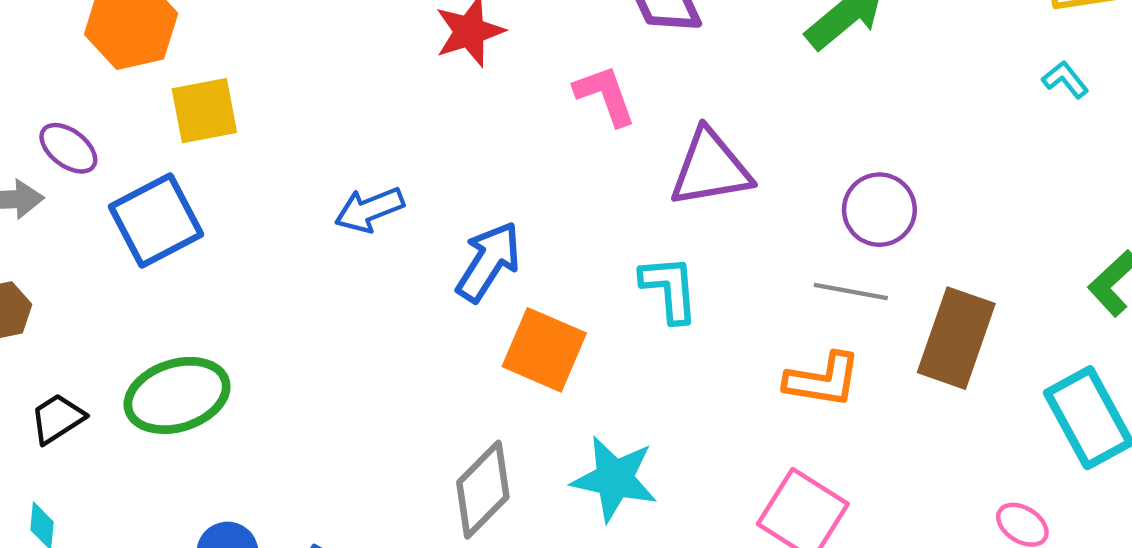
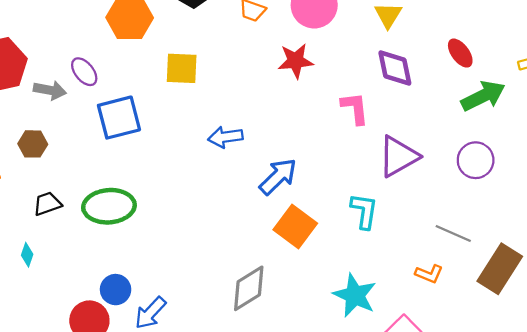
yellow square: (204, 111) -> (182, 68), moved
purple triangle: (710, 168) -> (398, 156), turned -33
purple circle: (879, 210) -> (476, 160), moved
orange L-shape: (823, 380) -> (429, 274), size x0.7
cyan star: (614, 479) -> (355, 295), moved

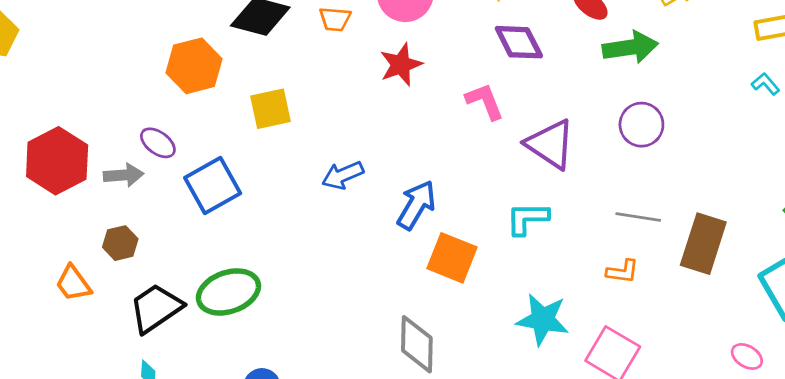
green arrow: (483, 96) -> (630, 47), turned 33
purple triangle: (398, 156) -> (550, 144), turned -42
black trapezoid: (47, 204) -> (156, 308), size x1.6
cyan L-shape: (364, 211) -> (527, 218), turned -84
gray diamond: (249, 288) -> (417, 344), turned -42

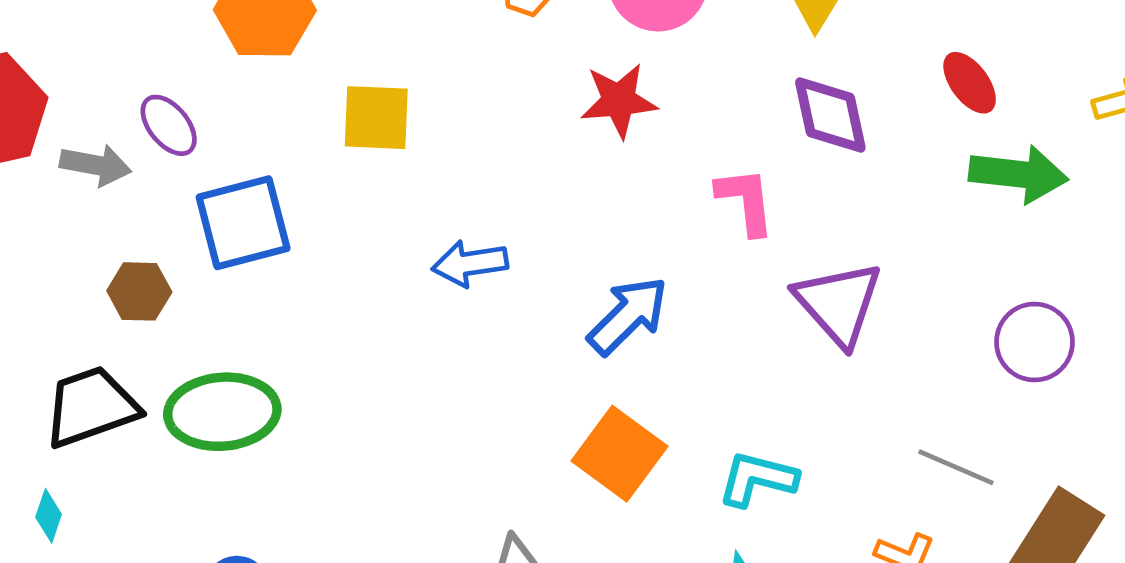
purple circle: (641, 125) -> (1035, 342), moved
blue arrow: (416, 205) -> (628, 316), moved
cyan L-shape: (527, 218) -> (757, 479), moved
brown hexagon: (120, 243) -> (139, 291), moved

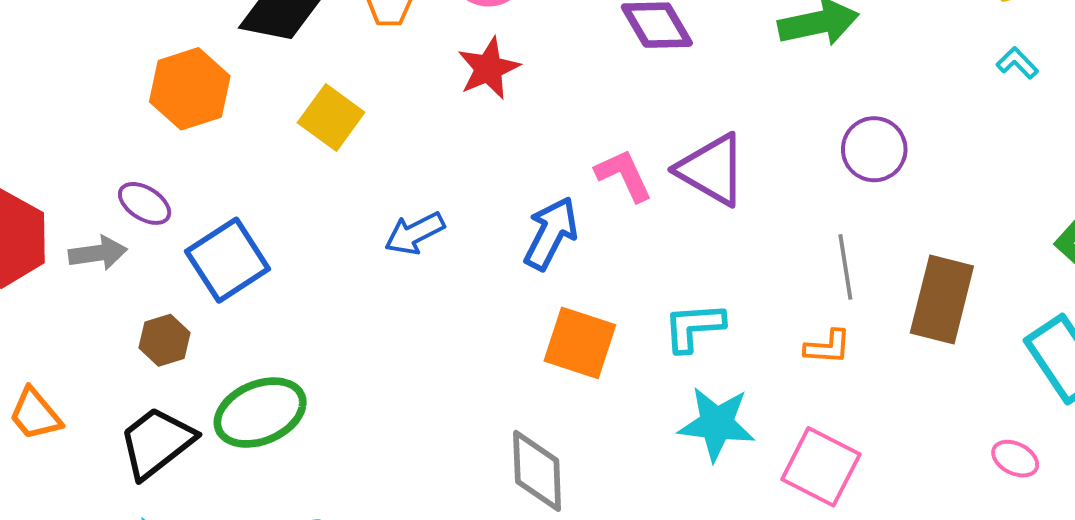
yellow square: (376, 118) -> (331, 118), moved, turned -38
pink L-shape: (746, 201) -> (624, 175), moved
gray line: (956, 467) -> (845, 267), turned 76

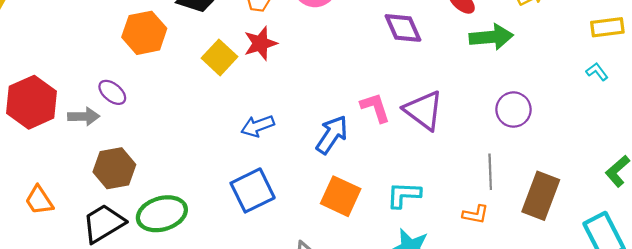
red star: (489, 68) -> (260, 43), moved
blue square: (228, 260) -> (253, 190), moved
brown hexagon: (164, 340) -> (114, 168), size x1.5

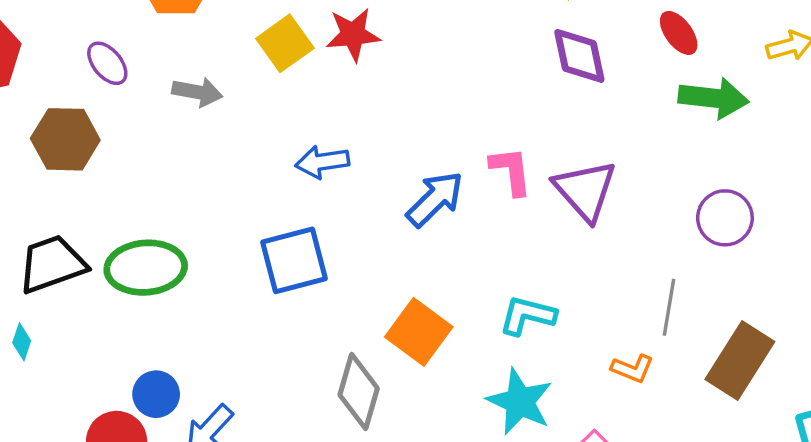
gray arrow: (84, 116) -> (197, 92), moved
brown hexagon: (114, 168) -> (65, 139), moved
orange square: (341, 196) -> (419, 332), moved

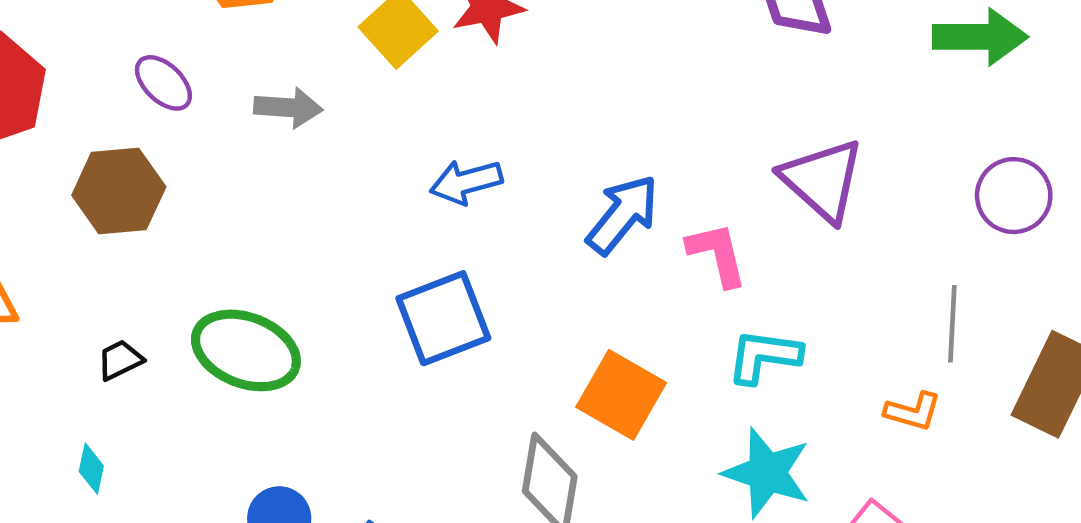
pink L-shape: (511, 171) -> (717, 254), moved
black trapezoid: (52, 264) -> (120, 360), size x0.5
green ellipse: (146, 268) -> (246, 350), turned 32

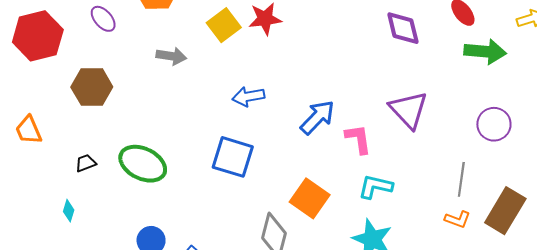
purple ellipse: (163, 83) -> (103, 19), moved
blue square: (443, 318) -> (233, 157), turned 33
orange L-shape: (913, 411) -> (458, 219), moved

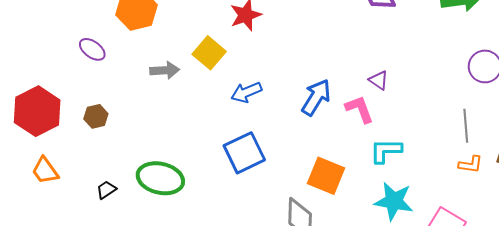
yellow square: (224, 25) -> (209, 53), moved
red hexagon: (38, 36) -> (37, 111), moved
brown hexagon: (92, 87) -> (96, 116), size x0.6
purple triangle: (409, 110) -> (379, 80), moved, size x0.5
blue square: (233, 157) -> (244, 153), turned -30

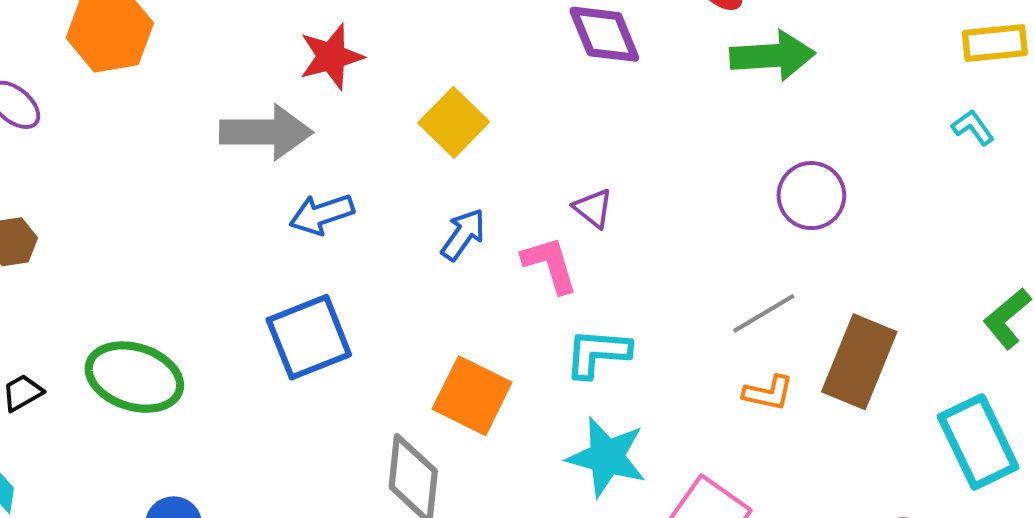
yellow square: (209, 53) -> (454, 122), moved
gray arrow: (165, 70) -> (266, 132), moved, size x1.5
blue arrow: (316, 97) -> (463, 234), size x0.7
gray line: (466, 126) -> (764, 313), turned 60

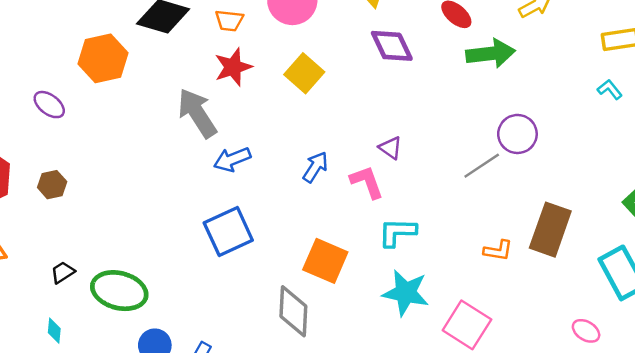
yellow square: (454, 122) -> (304, 73), moved
gray arrow: (266, 132) -> (197, 113), turned -120
gray line: (764, 313) -> (482, 166), moved
green ellipse: (134, 377) -> (119, 291), moved

